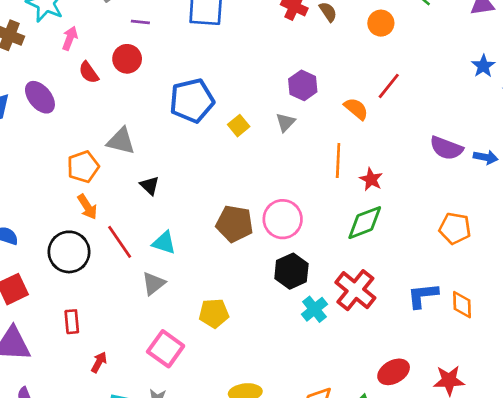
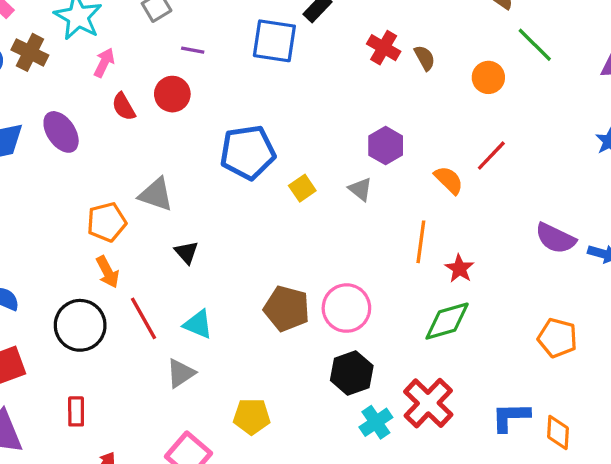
gray triangle: (285, 122) -> (360, 189), turned -40

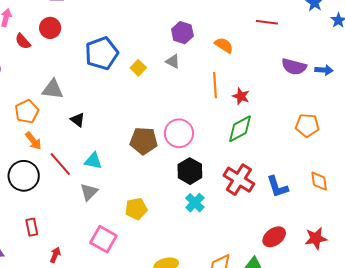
red line: (491, 156) -> (267, 22), moved, turned 65
blue L-shape: (511, 417) -> (277, 187), moved, turned -95
cyan cross: (376, 422) -> (195, 203), moved

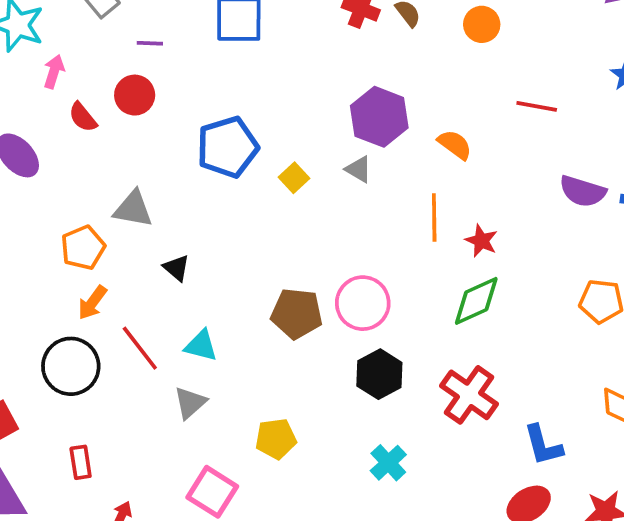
purple hexagon: (182, 33) -> (379, 117), size x1.4
orange arrow: (33, 141) -> (92, 303), turned 72
blue L-shape: (277, 187) -> (543, 445), moved
cyan cross: (195, 203) -> (388, 463), moved

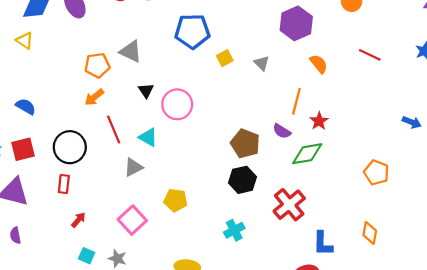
purple hexagon: (379, 117) -> (296, 23), moved
purple semicircle: (583, 191) -> (282, 131), moved, size x0.7
pink circle: (363, 303) -> (177, 104), moved
brown pentagon: (297, 314) -> (245, 144), moved
black circle: (71, 366) -> (70, 147), moved

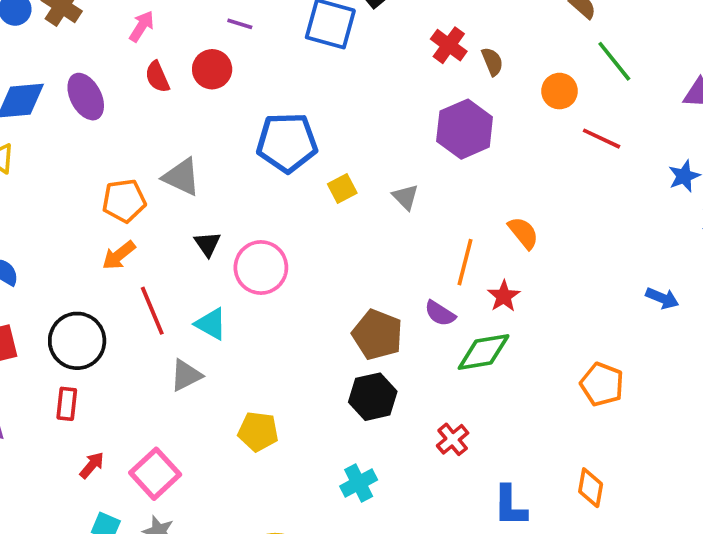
red line: (370, 55) -> (602, 139), moved
orange semicircle: (319, 64) -> (523, 233), moved
red cross: (289, 205) -> (453, 439), size x0.6
pink square: (132, 220) -> (155, 474), moved

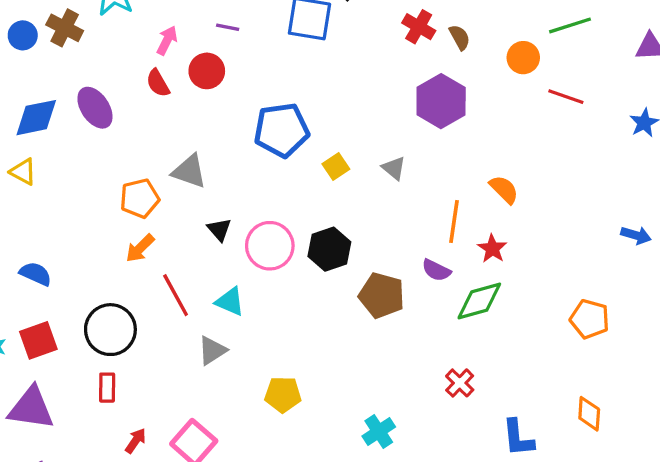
pink arrow: (142, 26) -> (167, 40), moved
green line: (614, 61) -> (570, 25), turned -63
black hexagon: (373, 397) -> (329, 249), moved

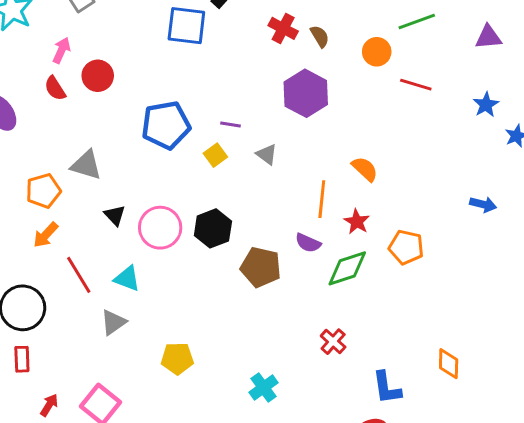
purple line: (228, 27) -> (230, 125), moved
orange pentagon: (590, 319) -> (406, 247), moved

